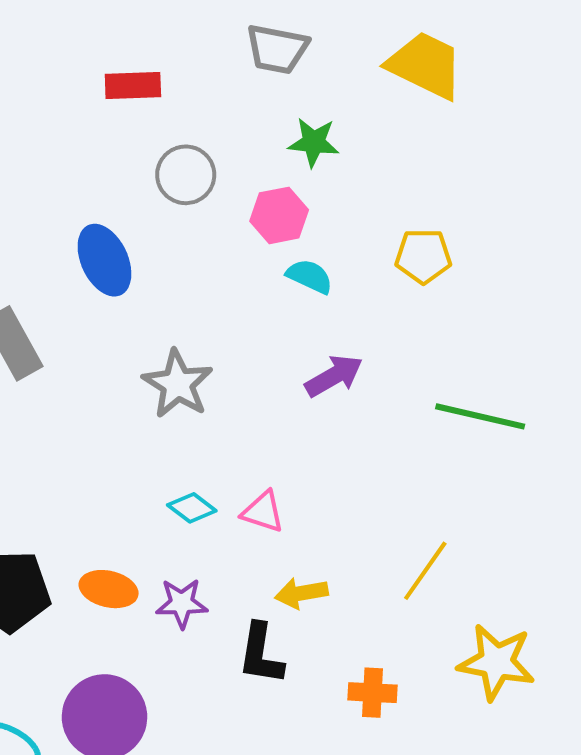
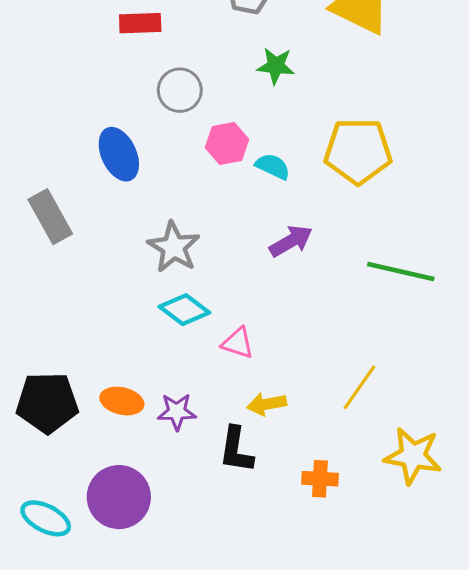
pink hexagon: (279, 215) -> (227, 143), moved
yellow pentagon: (423, 256) -> (358, 151), size x1.6
cyan diamond: (192, 508) -> (184, 310), moved, size x1.4

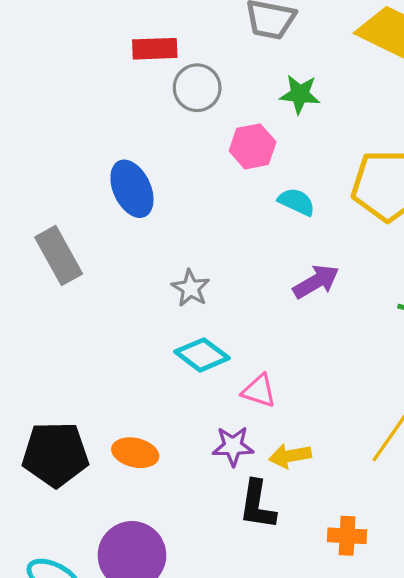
gray circle: (180, 90) -> (197, 88), moved
pink hexagon: (227, 143) -> (253, 146), moved
gray star: (174, 247) -> (191, 288), size x0.7
purple star: (177, 412) -> (233, 446), moved

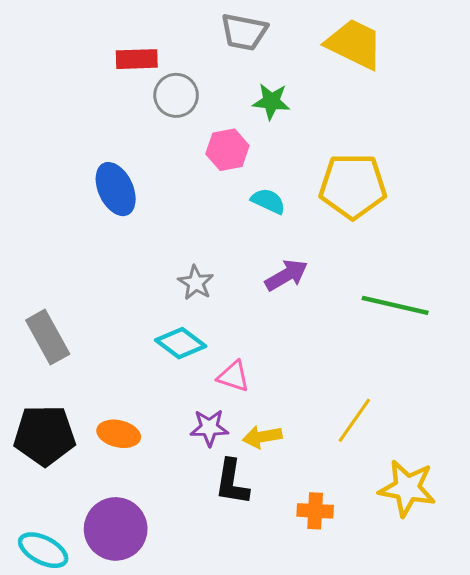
gray rectangle: (59, 256) -> (48, 337), moved
gray star: (191, 288) -> (196, 283), moved

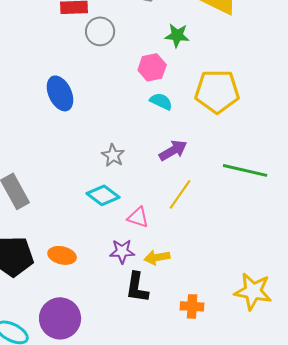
green star: (271, 101) -> (177, 35), moved
pink hexagon: (227, 150) -> (152, 67), moved
yellow line: (354, 420) -> (180, 194), moved

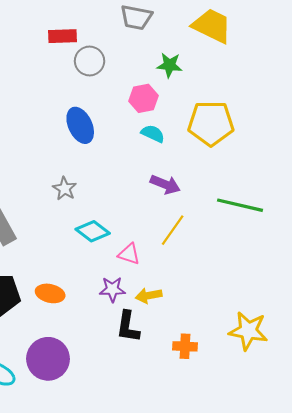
blue ellipse: (60, 93) -> (80, 125), moved
purple arrow: (173, 150) -> (165, 184), turned 52
gray star: (113, 155) -> (65, 189), moved

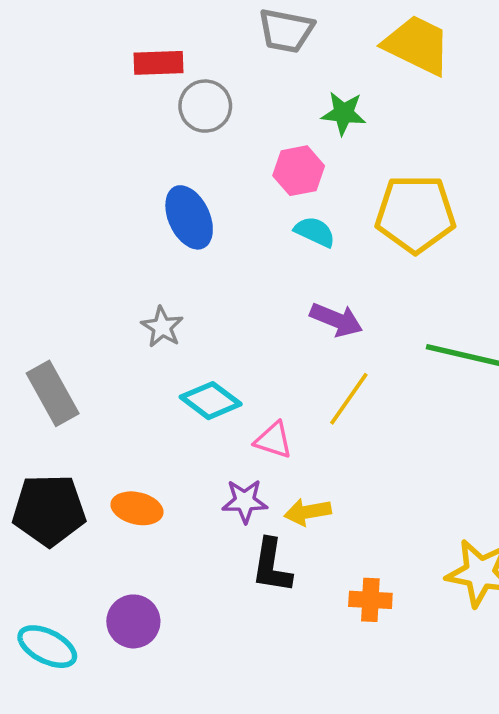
purple circle: (48, 359) -> (133, 621), size x0.7

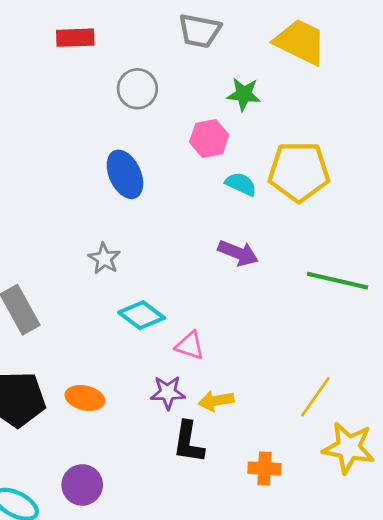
red rectangle: (159, 63) -> (75, 38), moved
cyan semicircle: (315, 232) -> (241, 184), moved
yellow line: (349, 399) -> (315, 397), moved

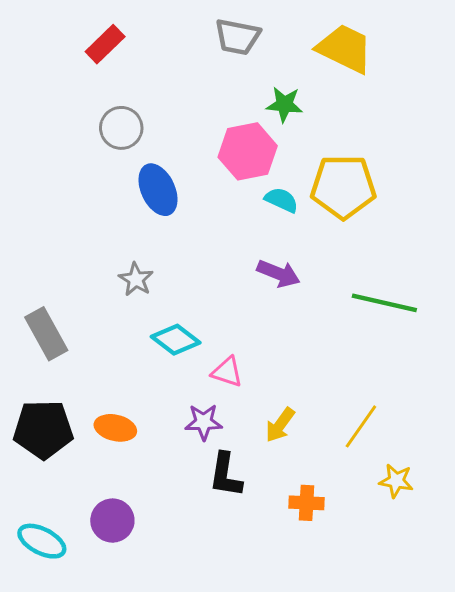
red rectangle: (75, 38) -> (105, 44), turned -42
gray circle: (137, 89) -> (121, 128), moved
pink hexagon: (209, 138) -> (248, 151), size x1.4
yellow arrow: (216, 401) -> (280, 425), moved, turned -44
yellow star: (349, 448) -> (396, 481), size x0.6

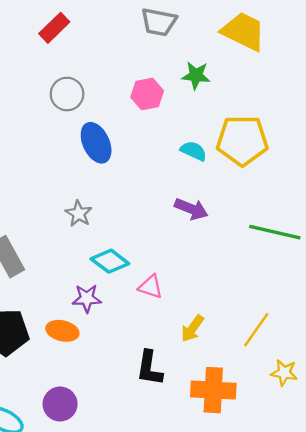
pink hexagon: (248, 151) -> (147, 94), moved, size x0.7
purple star: (204, 422) -> (87, 298), moved
orange cross: (307, 503) -> (213, 390), size x1.6

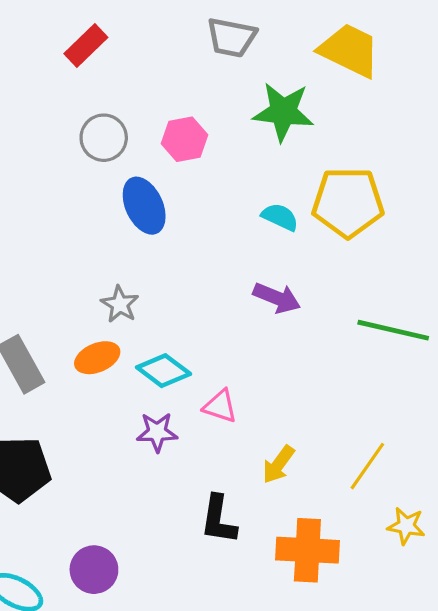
green star: (196, 75) -> (283, 112), size x1.5
pink hexagon: (147, 94) -> (185, 139), moved
purple star: (87, 298) -> (157, 432), moved
orange ellipse: (62, 331) -> (97, 358), moved, turned -36

